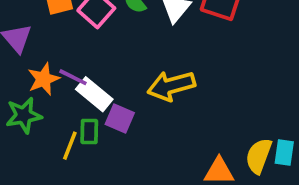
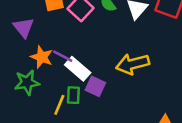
orange star: (44, 79) -> (42, 57), turned -30

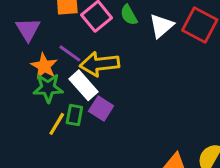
purple line: (63, 56) -> (70, 53), moved
yellow arrow: (133, 64) -> (99, 64), moved
green star: (27, 82) -> (48, 88), moved

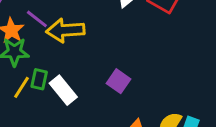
white rectangle: (84, 85) -> (63, 90), moved
purple square: (101, 109) -> (118, 81), moved

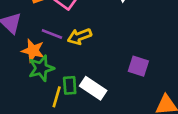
yellow arrow: (65, 30) -> (79, 36), size x0.7

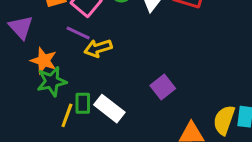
purple line: (52, 34) -> (78, 33), moved
purple square: (138, 66) -> (163, 87), turned 30

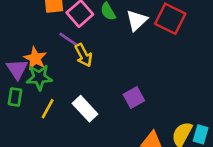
purple triangle: (21, 27) -> (17, 69), moved
yellow arrow: (98, 48) -> (84, 55), turned -110
green rectangle: (83, 103) -> (15, 97), moved

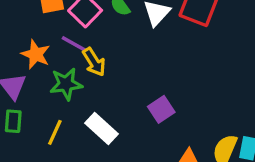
orange star: (35, 58) -> (36, 54), moved
green star: (39, 77) -> (66, 84), moved

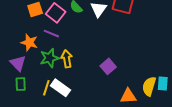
yellow arrow: (94, 62) -> (67, 59), moved, turned -150
white rectangle: (102, 128) -> (60, 88), moved

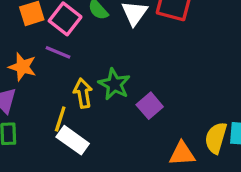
green star: (49, 58) -> (114, 84), moved, turned -30
yellow line: (46, 88) -> (60, 119), moved

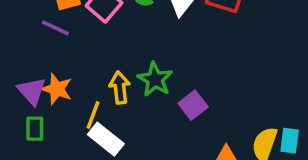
purple line: (58, 52) -> (55, 28), moved
orange star: (22, 67) -> (57, 89), moved

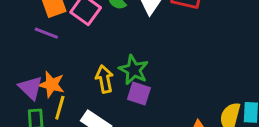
purple square: (193, 105) -> (139, 93), moved, turned -30
yellow line: (93, 115) -> (60, 108), moved

